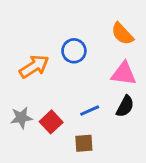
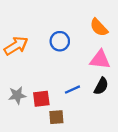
orange arrow: (34, 66) -> (16, 46), moved
red square: (51, 122) -> (41, 99), turned 36
brown square: (84, 143) -> (56, 117), moved

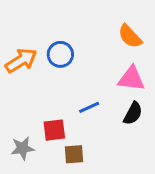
blue circle: (60, 41) -> (60, 54), moved
blue line: (72, 90) -> (89, 107), moved
gray star: (17, 95) -> (23, 148), moved

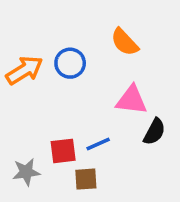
orange semicircle: (130, 36) -> (125, 42), moved
pink triangle: (131, 79) -> (132, 100), moved
blue line: (89, 107) -> (98, 144), moved

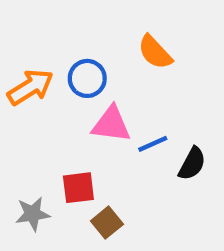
pink triangle: (132, 100) -> (111, 124), moved
blue line: (98, 144) -> (153, 144), moved
brown square: (86, 179) -> (107, 223), turned -35

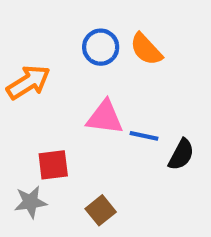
blue circle: (87, 78) -> (101, 47), moved
blue line: (153, 144) -> (144, 136), turned 36
red square: (78, 188) -> (53, 165), moved

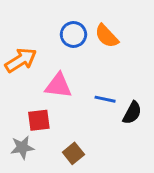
pink triangle: (105, 117) -> (58, 86), moved

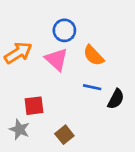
orange semicircle: (107, 36) -> (93, 55), moved
pink triangle: (58, 86) -> (56, 59), moved, turned 35
gray star: (22, 147) -> (20, 129), turned 30

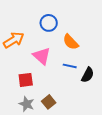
pink triangle: (56, 59) -> (42, 56), moved
gray star: (20, 129) -> (27, 104), moved

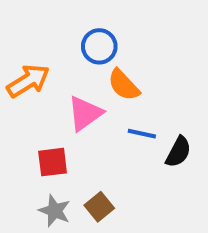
orange semicircle: (71, 42) -> (124, 85), moved
pink triangle: (42, 56) -> (85, 113), turned 42

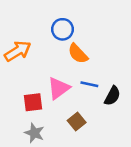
pink triangle: (85, 113) -> (59, 88), moved
brown square: (99, 207) -> (77, 121), moved

